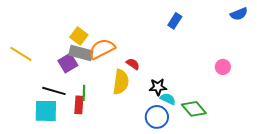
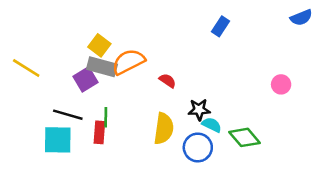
yellow semicircle: (121, 82) -> (164, 129), moved

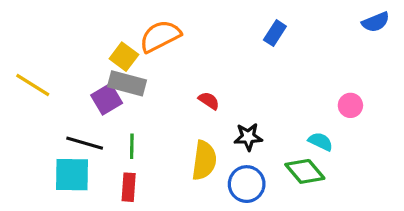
orange semicircle: (128, 62) -> (160, 36), moved
cyan semicircle: (212, 125) -> (321, 142), moved
red rectangle: (99, 132) -> (129, 187), moved

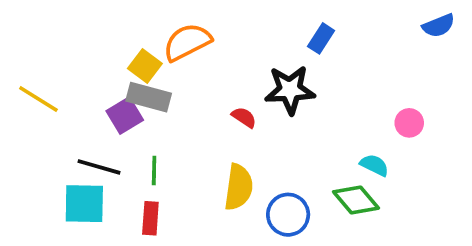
black star: (248, 137) -> (290, 90), moved, size x1.5

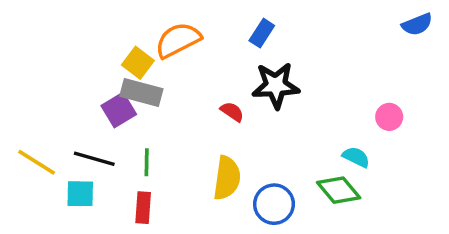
blue rectangle: (321, 38) -> (262, 33), moved
yellow line: (38, 99) -> (37, 162), moved
cyan square: (84, 204) -> (80, 194), size x0.7

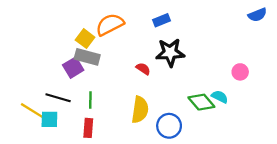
blue rectangle: (262, 33) -> (162, 20), turned 35
yellow line: (37, 162) -> (32, 111), moved
green diamond: (339, 190) -> (201, 102), moved

